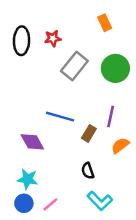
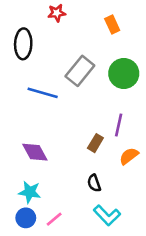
red star: (53, 38) -> (57, 13), moved
blue line: (60, 117) -> (43, 93), moved

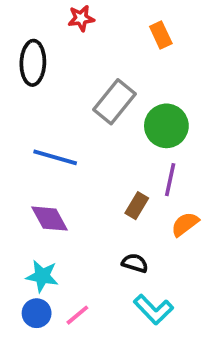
green circle: (124, 73) -> (166, 126), moved
blue line: (43, 93) -> (55, 157), moved
black semicircle: (94, 183) -> (135, 263), turned 126

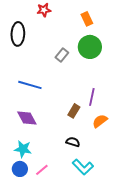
gray rectangle: (114, 102) -> (62, 55), size x0.6
green circle: (166, 126) -> (90, 47), moved

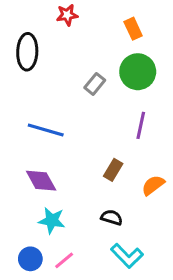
purple line: (92, 97) -> (141, 125), moved
cyan star: (23, 149) -> (52, 220), moved

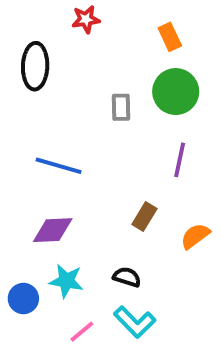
gray rectangle: (95, 84) -> (121, 107), turned -40
purple diamond: (41, 181) -> (53, 230), turned -64
black semicircle: (112, 217) -> (127, 277), moved
cyan L-shape: (127, 256) -> (135, 322), moved
blue circle: (30, 259) -> (23, 299), moved

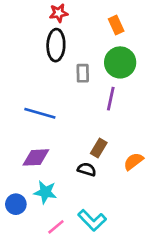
black ellipse: (35, 66) -> (56, 45), moved
purple line: (180, 160) -> (111, 99), moved
black semicircle: (127, 277) -> (87, 169), moved

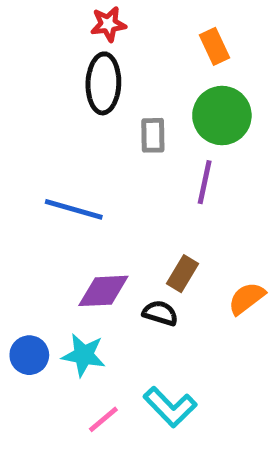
purple diamond: (36, 157) -> (103, 291), moved
blue circle: (16, 204) -> (29, 355), moved

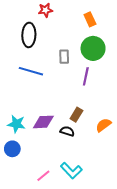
black ellipse: (103, 83) -> (29, 35), moved
blue line: (74, 209) -> (31, 71), moved
cyan star: (84, 355) -> (16, 124), moved

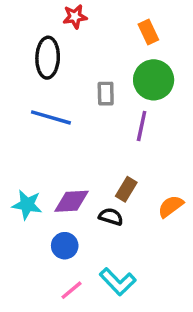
blue circle: (12, 149) -> (65, 246), moved

